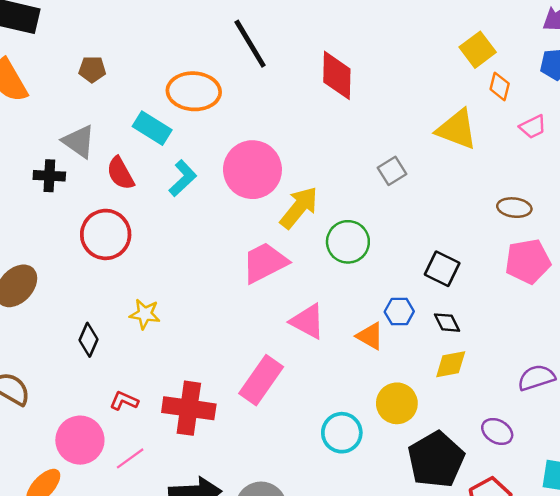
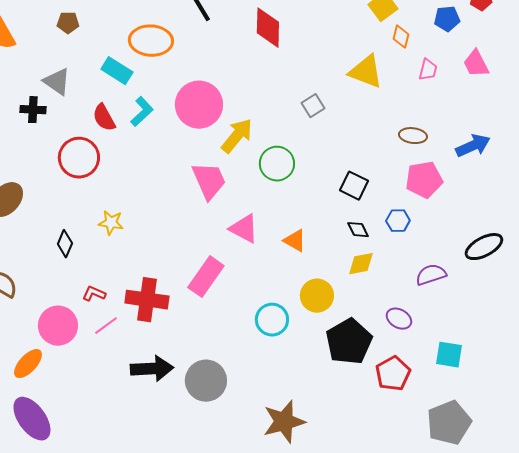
pink trapezoid: (533, 127) -> (428, 70), turned -50
red semicircle: (120, 173) -> (104, 118), moved
pink trapezoid: (265, 263) -> (209, 181), turned 93
blue hexagon: (399, 312) -> (398, 221), moved
pink line: (130, 458) -> (106, 326), moved

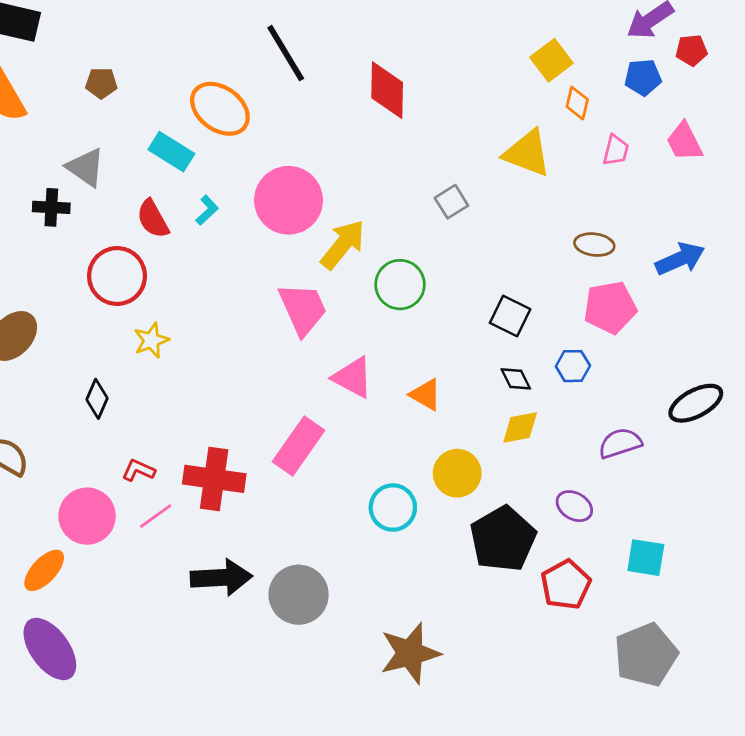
orange ellipse: (151, 41) -> (220, 109), turned 33
cyan L-shape: (142, 112) -> (207, 210), size x0.7
yellow star: (111, 223) -> (151, 340), moved, turned -30

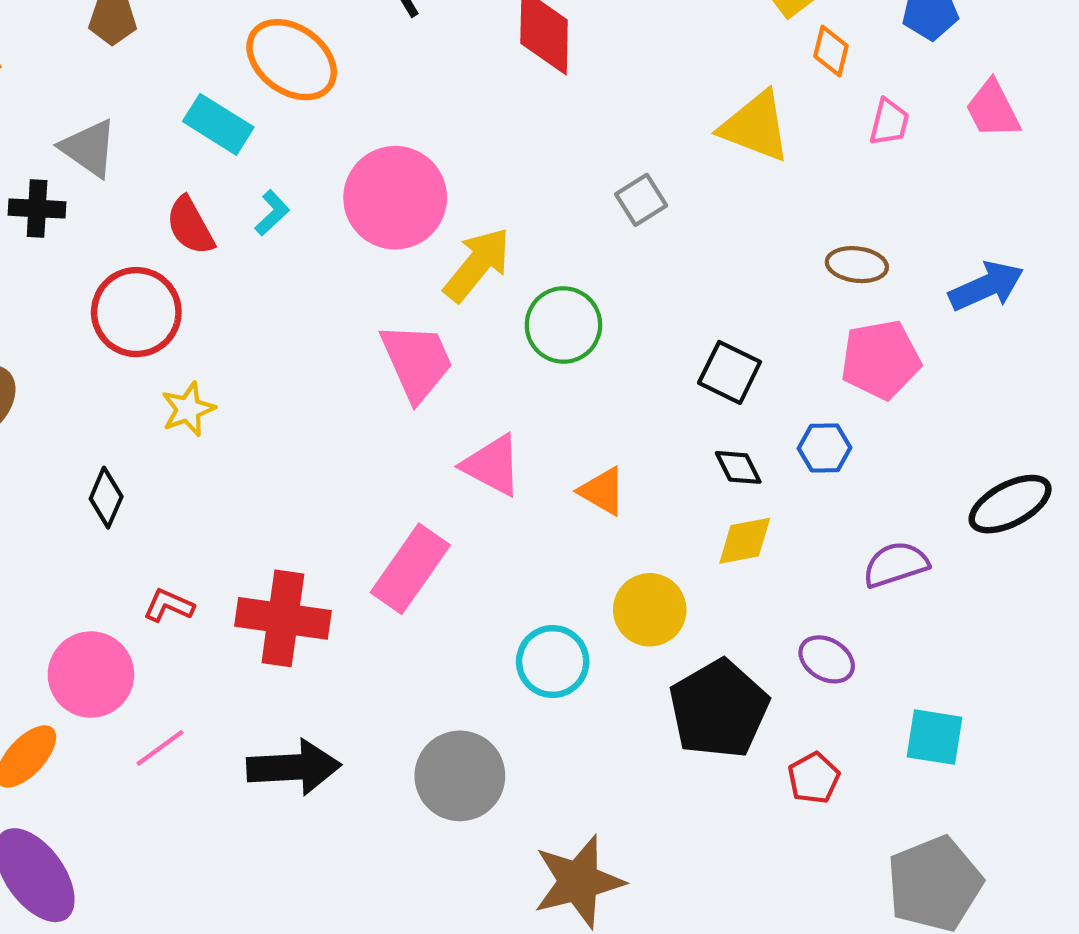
pink line: (156, 516) -> (160, 748), moved
red pentagon: (566, 585) -> (814, 778), size x0.7
gray circle: (299, 595) -> (460, 776), moved

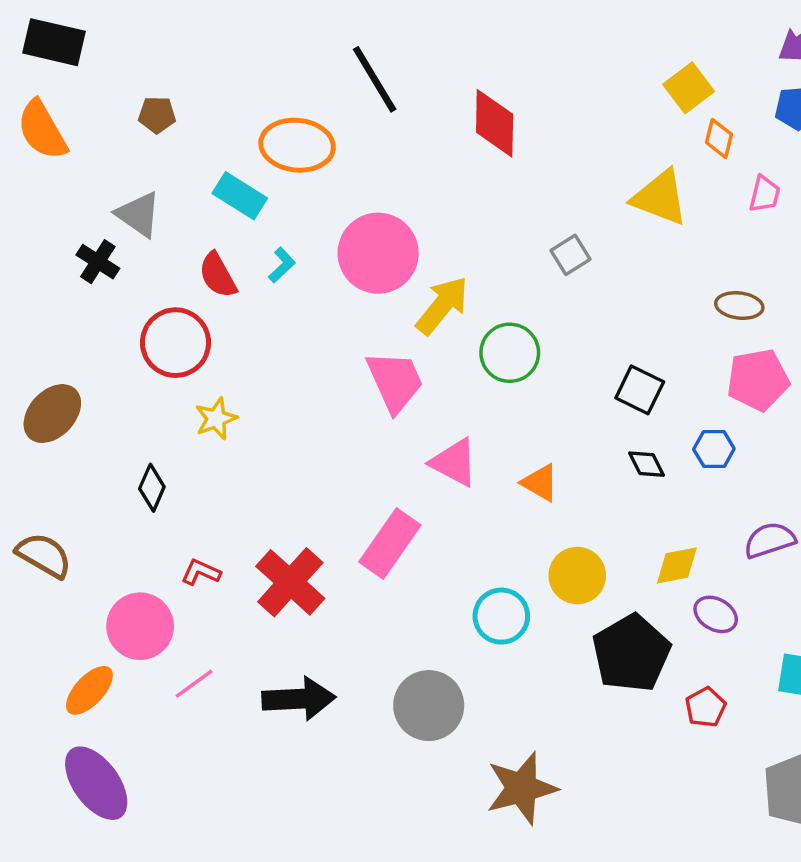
orange ellipse: (292, 60) -> (297, 145), turned -30
black cross: (37, 209) -> (98, 262), turned 30
yellow diamond: (745, 541) -> (677, 565), moved
red cross: (283, 618) -> (290, 582), turned 34

